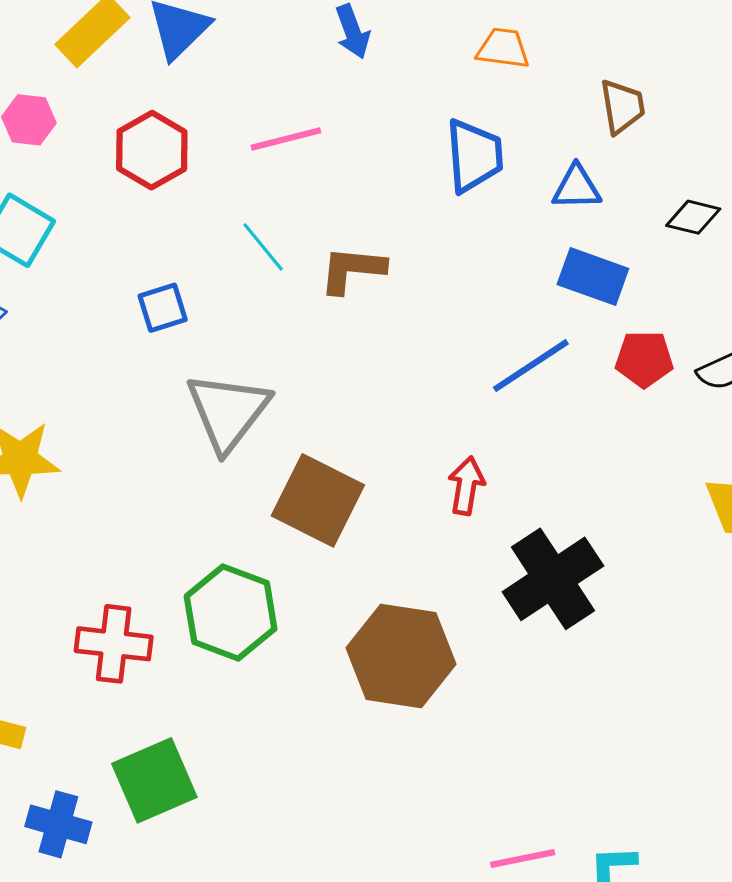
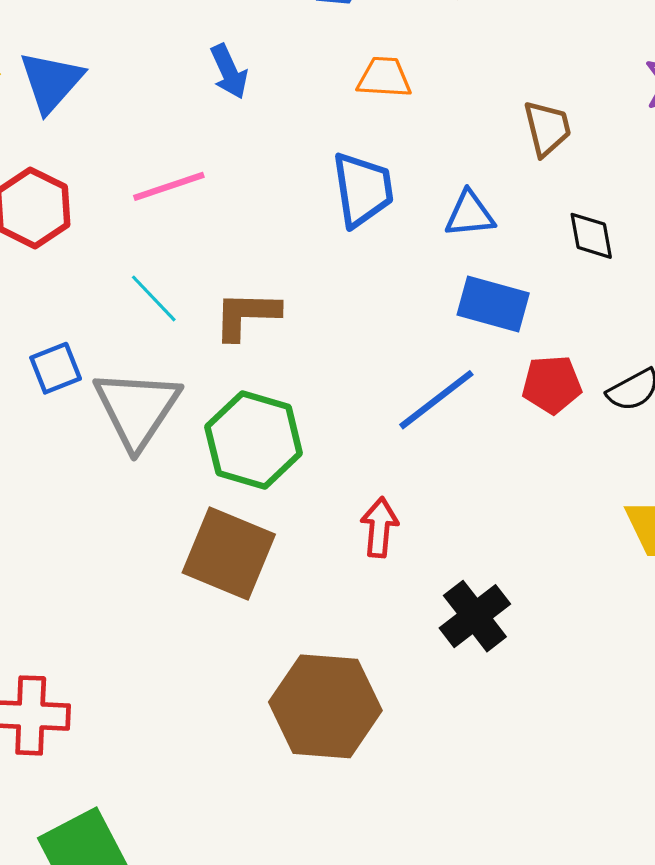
brown trapezoid: (622, 106) -> (547, 128), moved
black diamond: (693, 217) -> (591, 236), turned 70
gray triangle: (228, 412) -> (137, 409), moved
black cross: (553, 579) -> (475, 616), size x0.7
green hexagon: (231, 613) -> (254, 440), moved

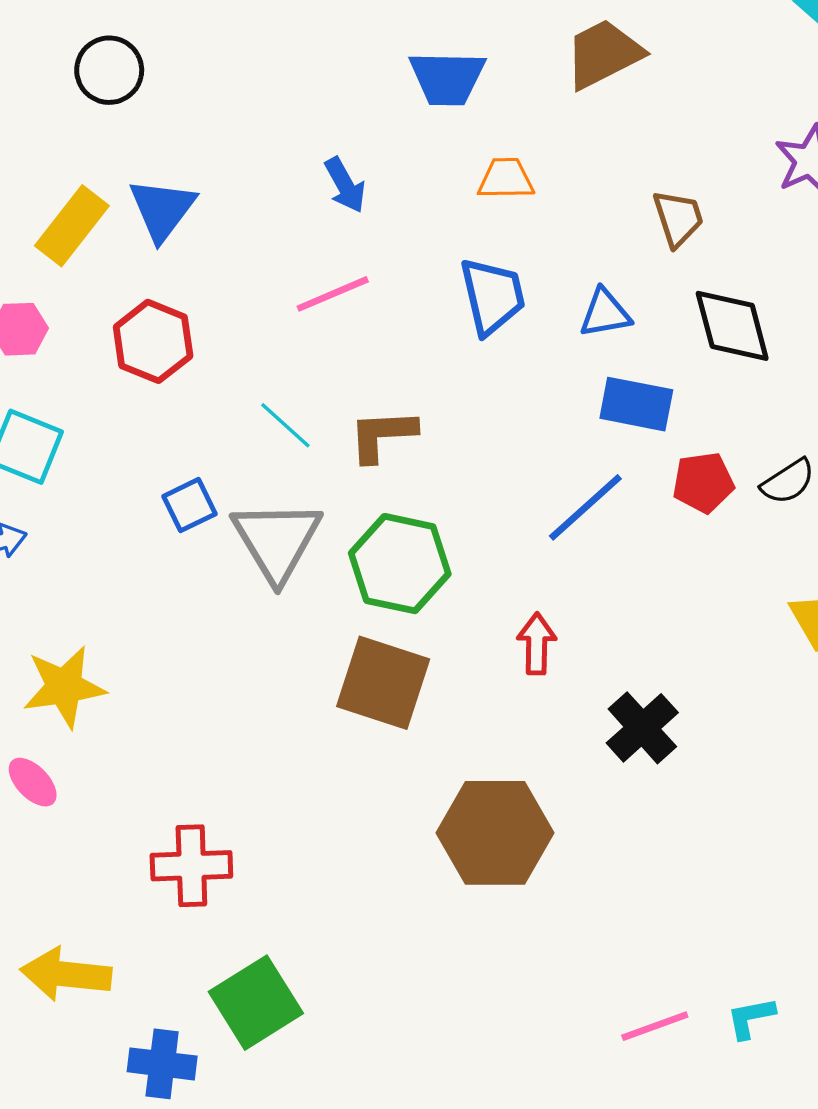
pink line: (169, 186) -> (333, 294), moved
black diamond: (591, 236) -> (732, 326), size x1.6

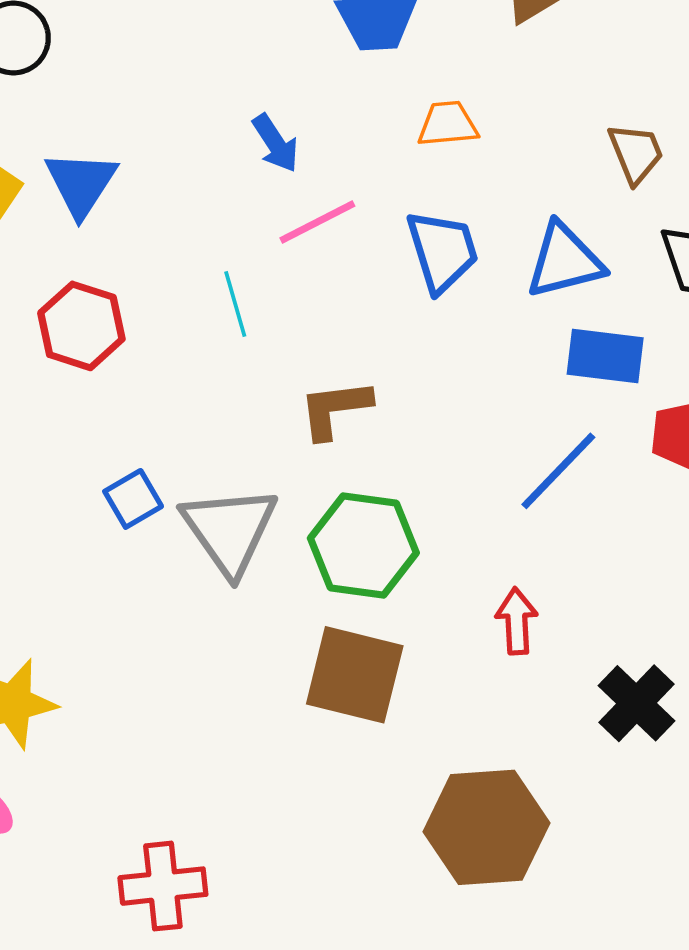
pink line: (333, 294) -> (317, 222), moved
blue triangle: (605, 313) -> (565, 261), size x1.4
cyan line: (285, 425) -> (235, 304), moved, turned 36

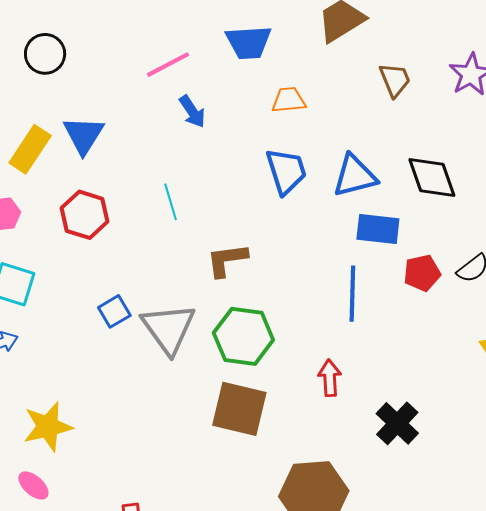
brown trapezoid: (636, 153) -> (395, 80), moved
pink line: (317, 222) -> (168, 65), moved
blue line: (558, 471) -> (352, 294), turned -42

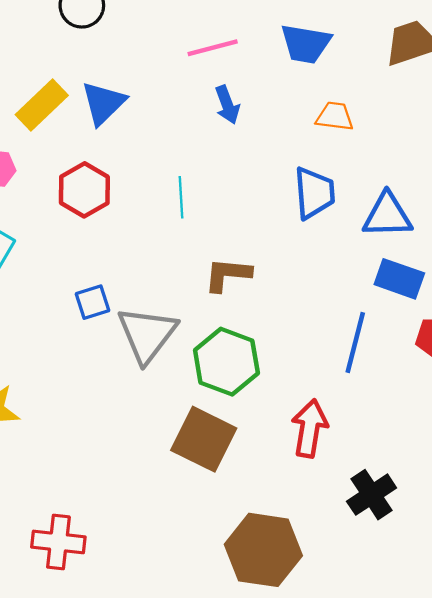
red arrow: (330, 378) -> (310, 428), size x1.4

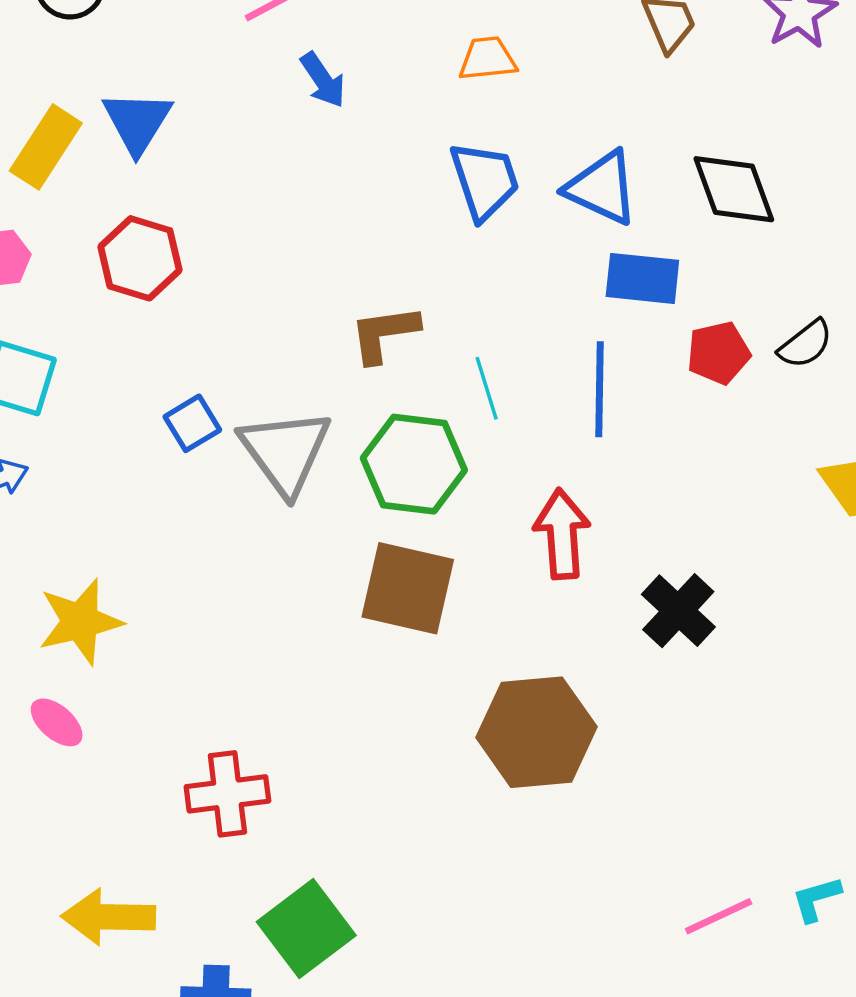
cyan line: (181, 197) -> (487, 388), moved
blue triangle: (387, 215) -> (602, 188), turned 40

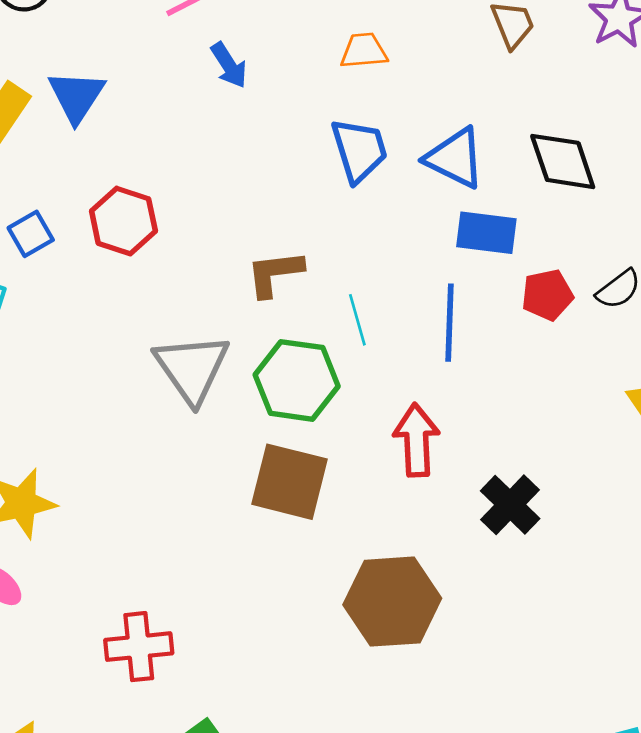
red hexagon: (140, 258) -> (123, 221), moved
blue square: (192, 423) -> (31, 234), moved

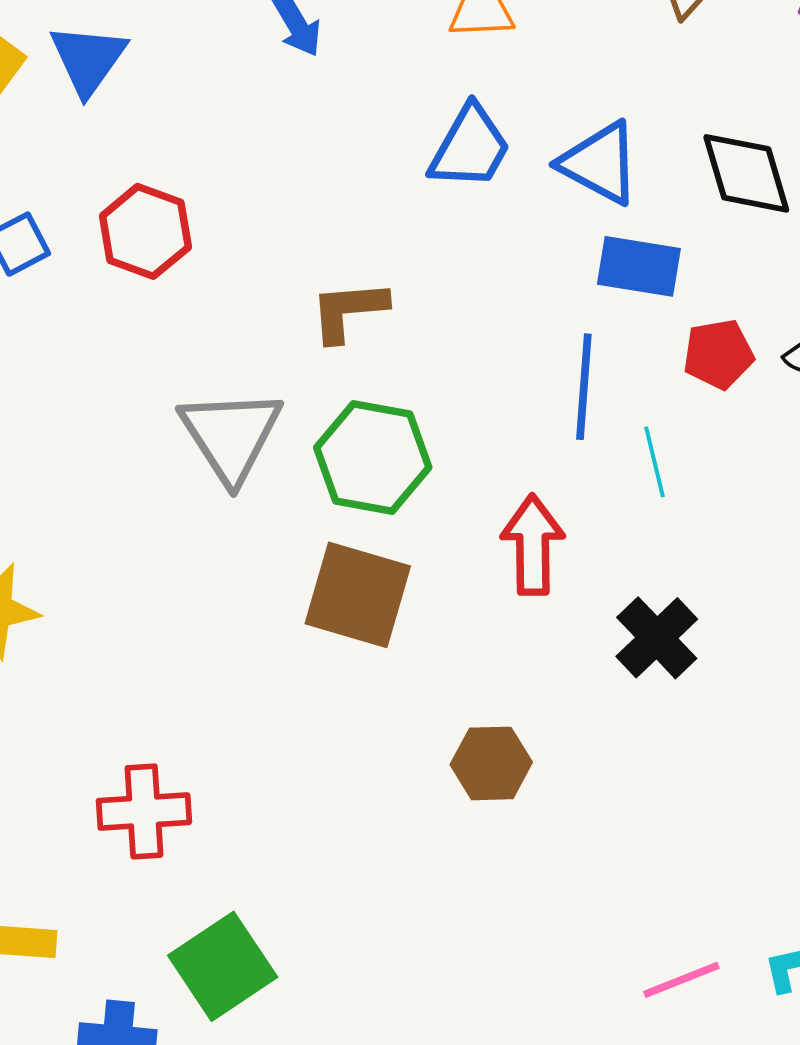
blue trapezoid: (359, 150) -> (470, 147), turned 44
cyan line: (357, 320) -> (655, 462), moved
brown hexagon: (392, 602) -> (491, 763), size x0.6

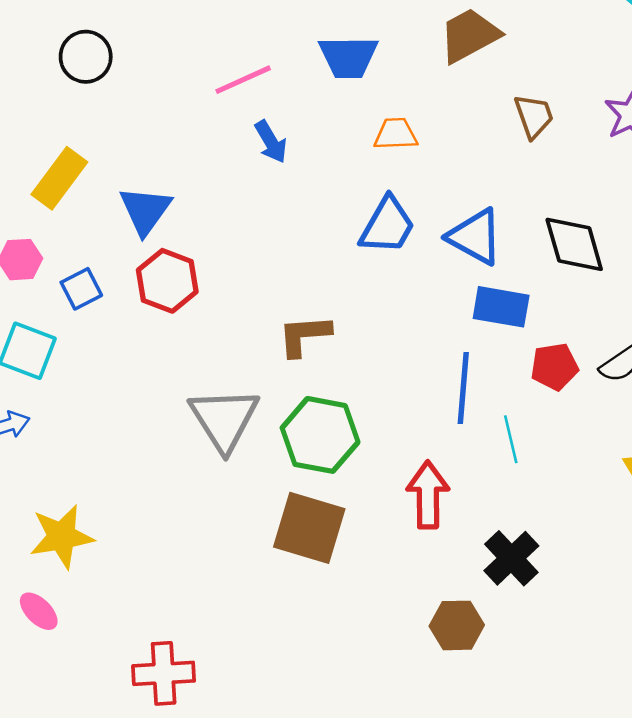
blue triangle: (88, 59) -> (145, 210), moved
brown hexagon: (491, 763) -> (457, 625), moved

